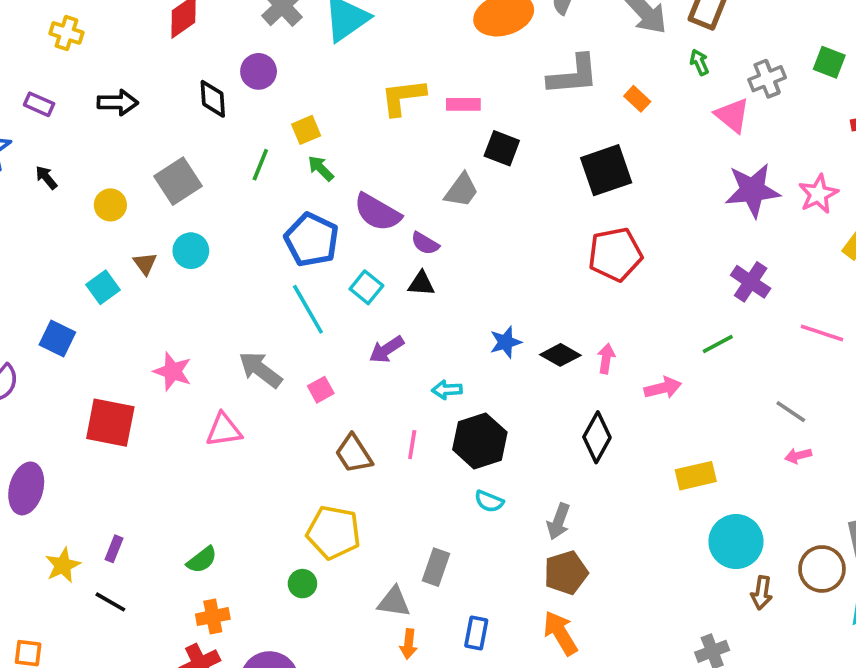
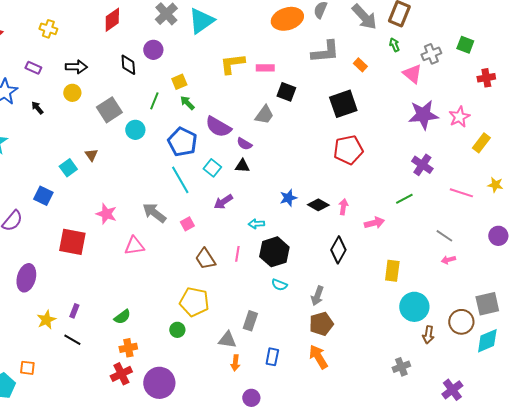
yellow circle: (110, 205) -> (72, 93), moved
cyan circle: (191, 251) -> (135, 130), moved
yellow rectangle: (696, 476) -> (392, 271), turned -70

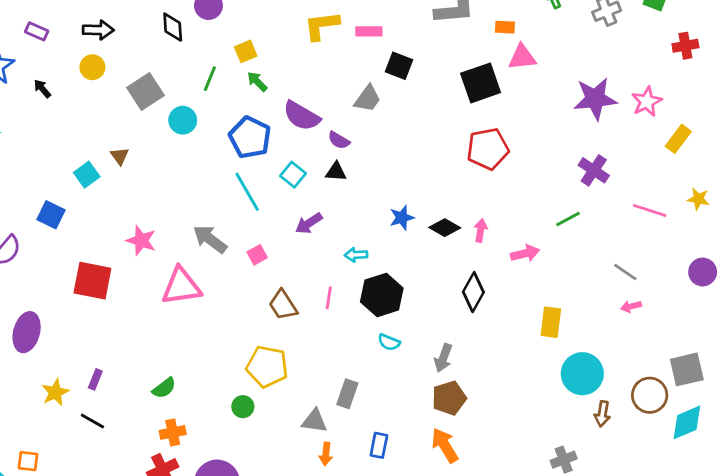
orange rectangle: (360, 65) -> (505, 27), turned -40
pink triangle: (412, 74) -> (522, 57), moved, turned -45
pink triangle: (134, 246) -> (181, 286), size x1.4

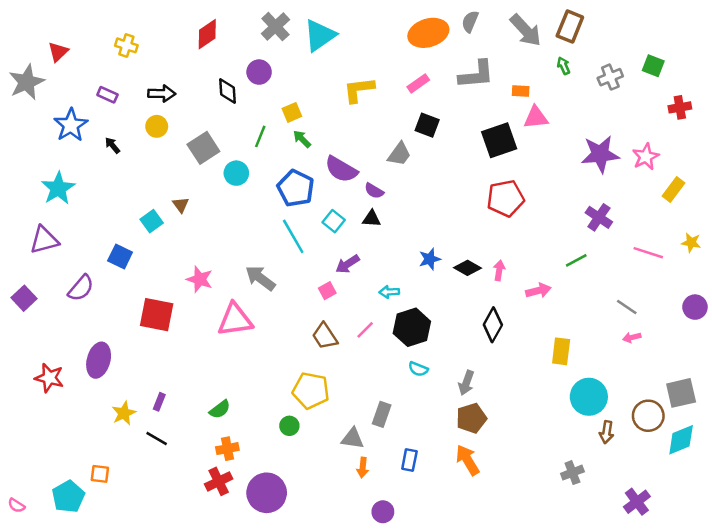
pink rectangle: (369, 31) -> (418, 83), moved, turned -35
pink square: (257, 255) -> (327, 291), moved
pink line: (329, 298) -> (365, 330), turned 36

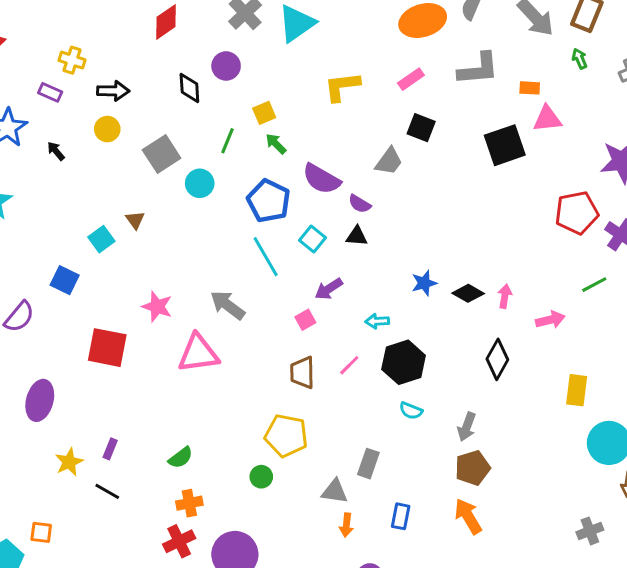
yellow cross: (126, 45) -> (72, 60), moved
red pentagon: (505, 198) -> (577, 213), moved
brown trapezoid: (325, 336) -> (302, 373), turned 32

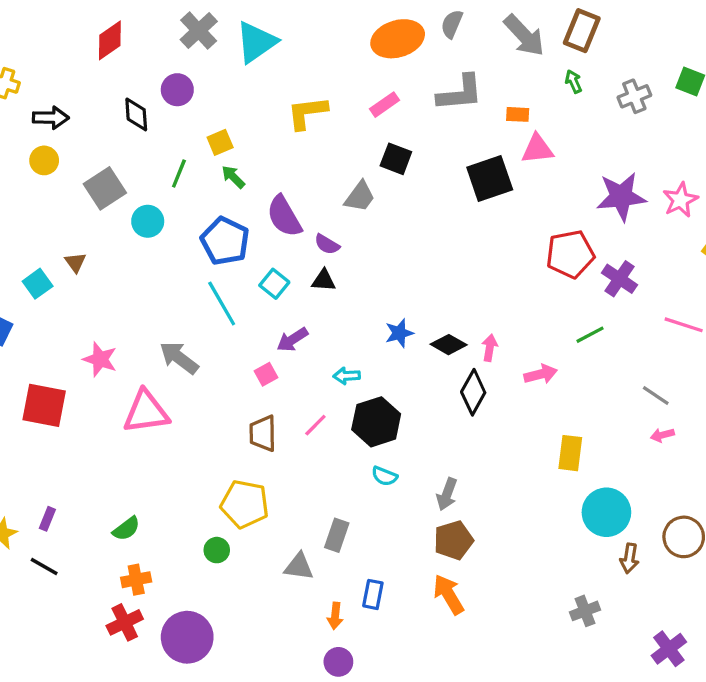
purple semicircle: (321, 179) -> (284, 216), turned 30
black diamond: (497, 359) -> (473, 392), moved
orange arrow: (346, 525) -> (335, 616), moved

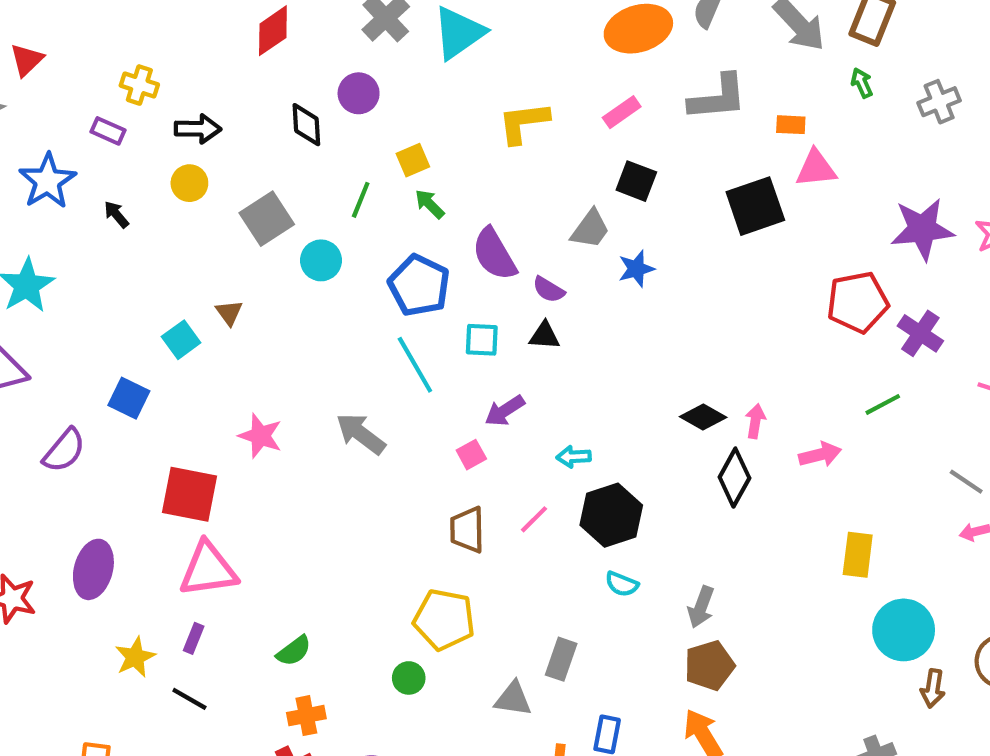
cyan square: (274, 284) -> (482, 340), turned -36
blue star: (399, 333) -> (636, 269), moved
pink triangle: (146, 412) -> (208, 569), moved

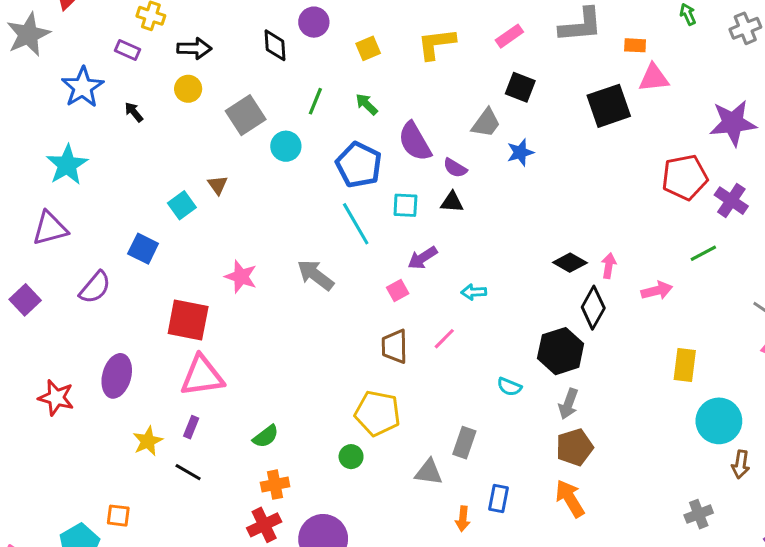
yellow square: (413, 160) -> (368, 48), moved
black hexagon: (611, 515) -> (561, 351), moved

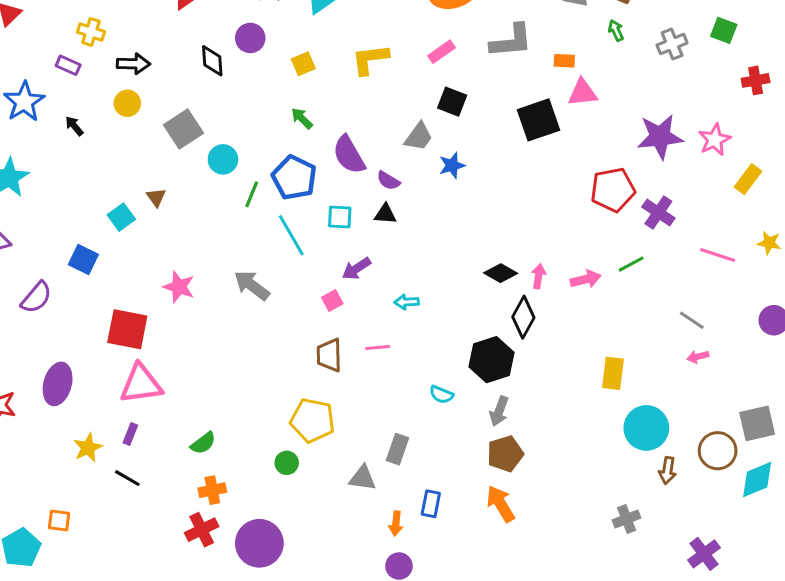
green line: (315, 101) -> (252, 194), moved
pink arrow: (657, 291) -> (586, 279), moved
pink line: (444, 339) -> (378, 348), turned 40

